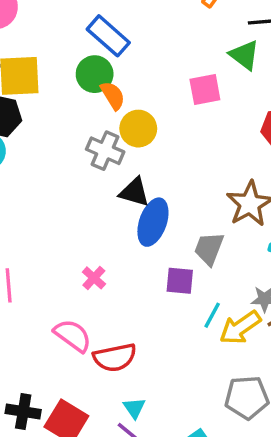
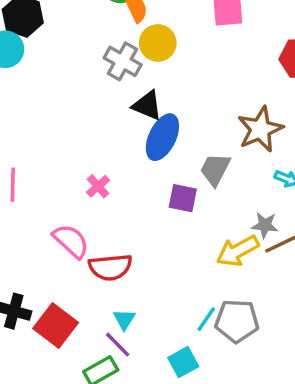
cyan line: (212, 315) -> (206, 319), moved

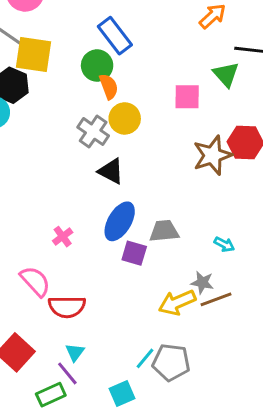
brown star: (260, 129) -> (212, 155), moved
blue ellipse: (162, 137) -> (120, 221), moved
gray trapezoid: (215, 169) -> (164, 231), turned 52

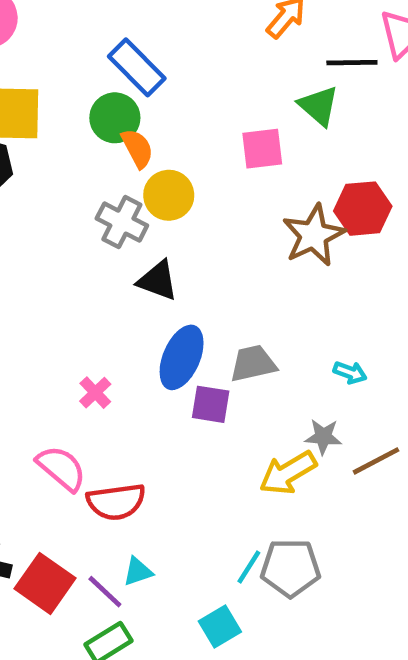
brown line: (216, 299) -> (376, 461), moved
cyan triangle: (75, 352) -> (138, 572), turned 42
purple line: (67, 373) -> (105, 592), moved

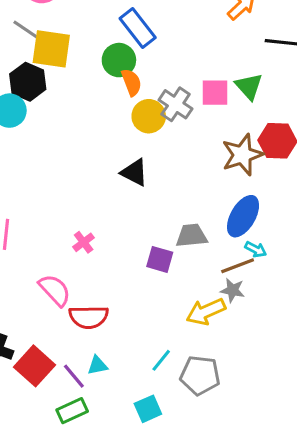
green triangle: (319, 106) -> (249, 86), moved
gray cross: (122, 222) -> (176, 104), moved
blue ellipse: (182, 357) -> (243, 216), moved
brown line: (376, 461) -> (238, 266), moved
cyan line: (249, 567) -> (161, 360), moved

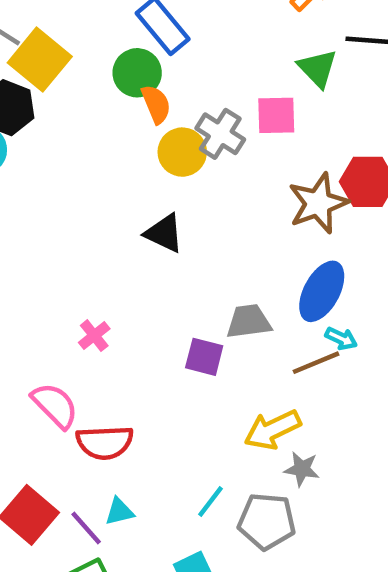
yellow square: (51, 49) -> (40, 60), turned 33
green triangle: (249, 86) -> (318, 68), moved
gray star: (232, 290) -> (302, 469), moved

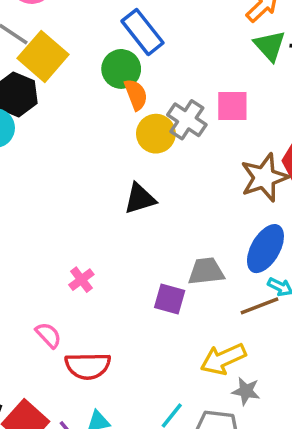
green triangle: (318, 68) -> (270, 46), moved
black triangle: (164, 233) -> (140, 199), turned -44
pink semicircle: (55, 405) -> (48, 335), size x0.7

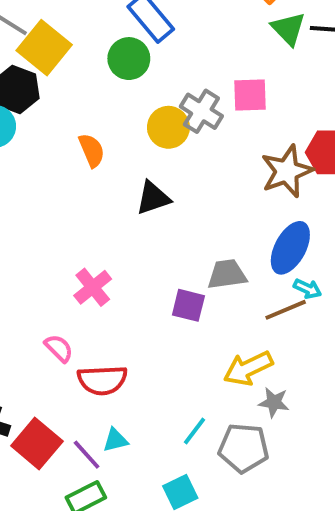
orange semicircle: (136, 95) -> (92, 150), moved
pink cross: (81, 280) -> (93, 287), size x1.4

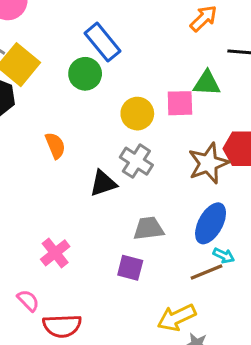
green triangle: (288, 29) -> (207, 83), moved, turned -44
gray cross: (201, 111) -> (136, 161), moved
yellow circle: (168, 127) -> (137, 114), moved
gray trapezoid: (227, 274) -> (149, 228), moved

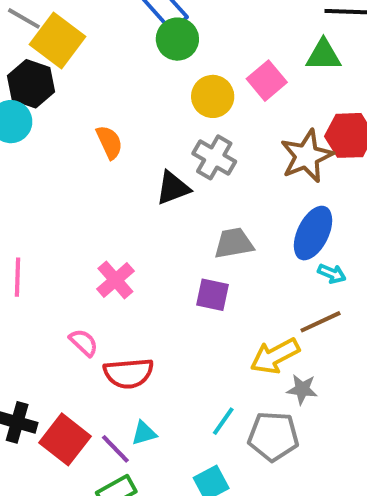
green circle: (85, 74) -> (177, 39), moved
green triangle: (207, 83) -> (323, 55), moved
pink square: (180, 103) -> (267, 81), turned -36
brown line: (206, 272) -> (321, 322), moved

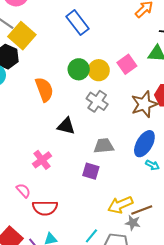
green circle: (177, 39) -> (79, 69), moved
orange semicircle: (109, 142) -> (44, 89), size x1.4
black triangle: (173, 188) -> (66, 126), moved, turned 30
brown line: (321, 322) -> (142, 210), moved

